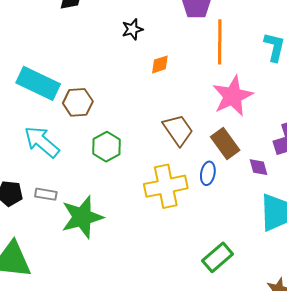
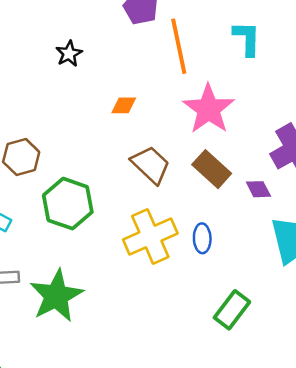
orange diamond: (160, 64) -> (124, 105), moved, turned 30
green hexagon: (107, 147) -> (68, 204), size x1.4
blue ellipse: (208, 173) -> (202, 238), moved

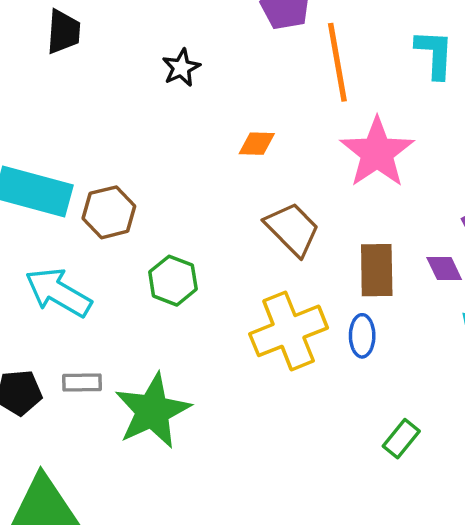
brown rectangle: (212, 169) -> (377, 270), moved, turned 45
green hexagon: (68, 204) -> (173, 281), size x0.7
green rectangle: (232, 310) -> (401, 439), size x0.7

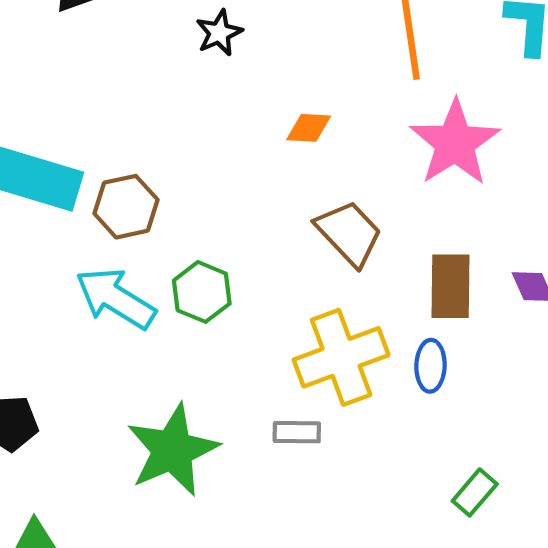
cyan arrow: (58, 292) -> (116, 298), moved
gray rectangle: (82, 383) -> (297, 432), moved

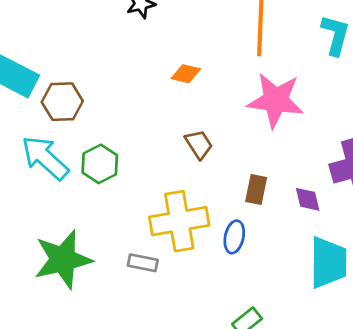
pink star: (455, 143) -> (276, 100), turned 30
brown trapezoid: (349, 233) -> (199, 144), size x0.7
brown rectangle: (451, 286) -> (256, 189), size x0.7

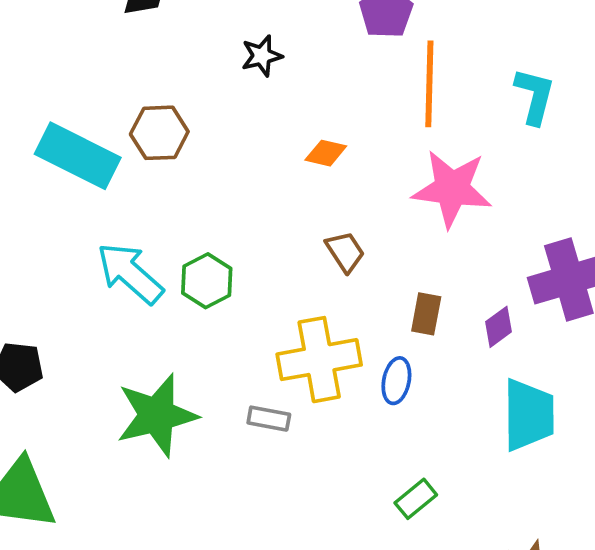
brown hexagon: (62, 102) -> (159, 133), moved
purple diamond: (308, 199) -> (498, 327), turned 68

